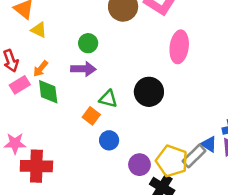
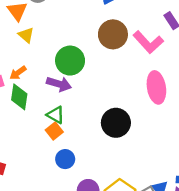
green circle: (88, 43) -> (70, 61), size x1.5
pink ellipse: (179, 47) -> (156, 87), turned -32
green triangle: (108, 99) -> (56, 115), moved

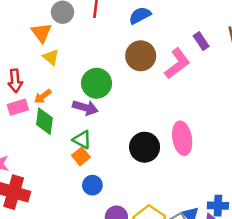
pink L-shape: (148, 42) -> (177, 64), turned -84
pink ellipse: (156, 87) -> (182, 138), moved

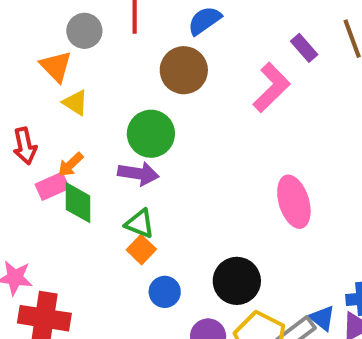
brown circle: (141, 56) -> (184, 70), moved
pink rectangle: (18, 107) -> (52, 186), moved
black circle: (145, 147) -> (237, 281), moved

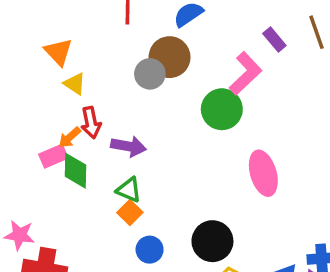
gray circle: (84, 31) -> (150, 74), moved
green circle: (151, 134) -> (222, 109), moved
red arrow: (25, 146) -> (91, 123), moved

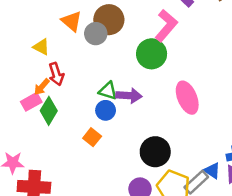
orange triangle: (58, 52) -> (72, 21), moved
purple arrow: (128, 146) -> (129, 96), moved
green diamond: (75, 171) -> (49, 111), turned 36
green triangle: (129, 190) -> (108, 91), moved
blue circle: (150, 250) -> (106, 110), moved

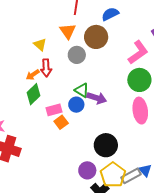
gray circle: (96, 34) -> (77, 55), moved
green circle: (152, 54) -> (139, 80), moved
pink rectangle: (31, 102) -> (54, 110), moved

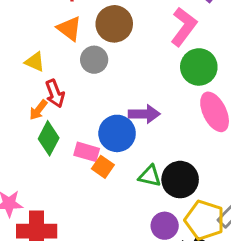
green triangle: (82, 90) -> (150, 176), moved
blue circle: (76, 105) -> (117, 133), size x1.5
pink rectangle: (54, 110) -> (87, 152), turned 49

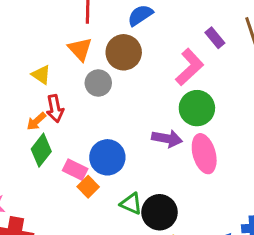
purple arrow: (144, 114) -> (167, 139), moved

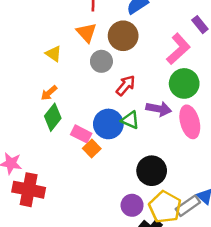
red arrow: (55, 108) -> (126, 85), moved, turned -130
green triangle: (131, 204) -> (130, 120), moved

